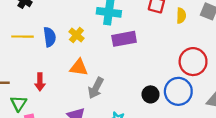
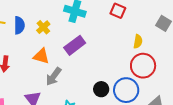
yellow semicircle: (181, 16) -> (138, 41), moved
purple rectangle: (124, 39) -> (75, 45), moved, turned -35

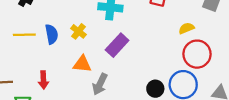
yellow semicircle: (138, 41) -> (186, 28), turned -112

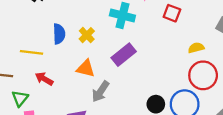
yellow line: (24, 35) -> (31, 52), moved
red arrow: (43, 80) -> (44, 79), turned 114

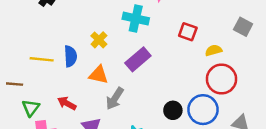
red square: (172, 13) -> (188, 32), moved
blue semicircle: (59, 34) -> (70, 56), moved
red arrow: (44, 79) -> (67, 103), moved

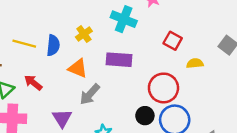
purple rectangle: (138, 59) -> (119, 60), turned 35
red circle: (221, 79) -> (163, 88), moved
red arrow: (67, 103) -> (33, 83), moved

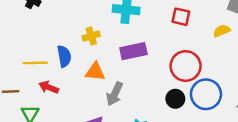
yellow cross: (84, 34) -> (91, 36), turned 35
yellow semicircle: (195, 63) -> (222, 31), moved
red arrow: (33, 83) -> (49, 87), moved

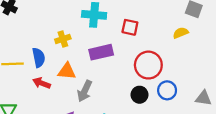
red square: (181, 17) -> (130, 27), moved
red arrow: (49, 87) -> (42, 83), moved
blue circle: (206, 94) -> (167, 90), size x0.7

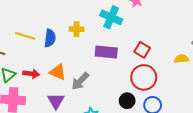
red square: (130, 27) -> (142, 50), moved
orange triangle: (67, 71) -> (58, 72), moved
red arrow: (42, 83) -> (31, 74), moved, turned 147

